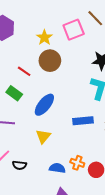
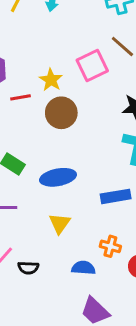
red line: (24, 71) -> (20, 97), moved, turned -40
blue ellipse: (44, 105) -> (58, 177), turned 45
orange cross: (77, 163) -> (110, 246), moved

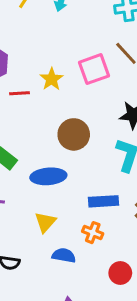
brown circle: (61, 113) -> (74, 134), moved
orange cross: (110, 246) -> (93, 233), moved
blue semicircle: (83, 268) -> (64, 255), moved

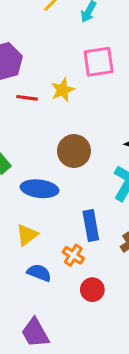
pink square: (94, 69) -> (99, 62), moved
blue rectangle: (104, 201) -> (91, 226), turned 72
red circle: (120, 273) -> (92, 290), moved

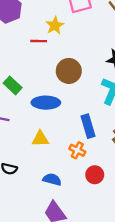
red line: (27, 98) -> (39, 41), moved
yellow triangle: (27, 235) -> (40, 139), turned 42
blue semicircle: (39, 273) -> (52, 179), moved

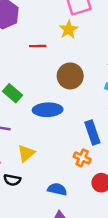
yellow star: (55, 25) -> (69, 30), moved
yellow triangle: (40, 139) -> (26, 153), moved, turned -36

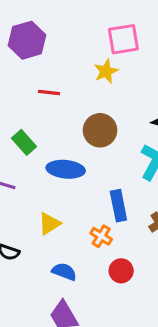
red line: (38, 46) -> (49, 93), moved
yellow triangle: (26, 153) -> (49, 224), moved

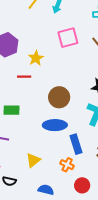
yellow star: (106, 71) -> (36, 58), moved
green rectangle: (24, 142) -> (11, 110), turned -42
blue ellipse: (66, 169) -> (55, 125), moved

